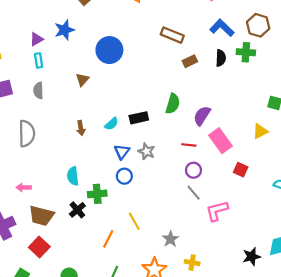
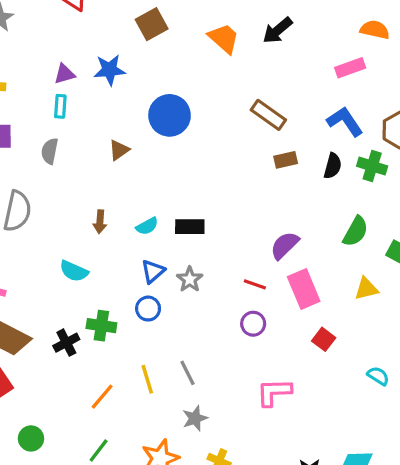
green semicircle: (173, 104) -> (356, 231), moved
cyan semicircle: (73, 176) -> (74, 271), moved, turned -72
gray line: (194, 193) -> (188, 373), moved

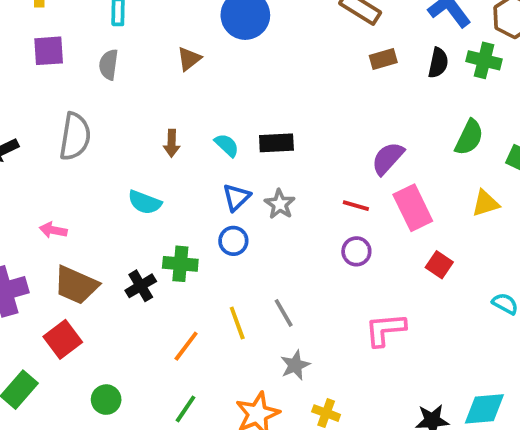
cyan semicircle: (147, 226) -> (227, 145), turned -105

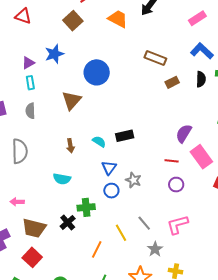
brown triangle: (189, 59) -> (71, 100), size x1.5
gray star: (280, 204) -> (133, 180), moved
pink L-shape: (385, 330) -> (178, 225), moved

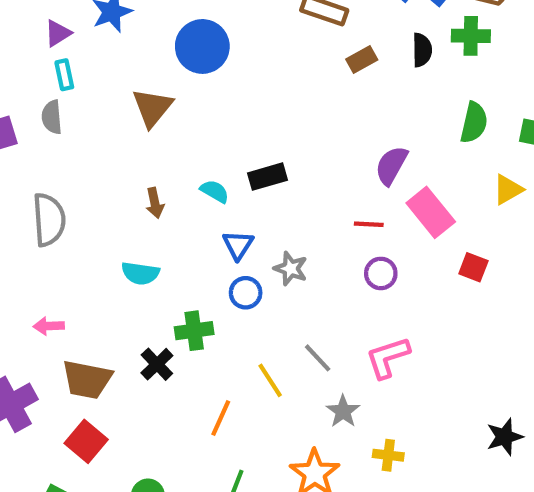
gray semicircle: (30, 111) -> (52, 117), moved

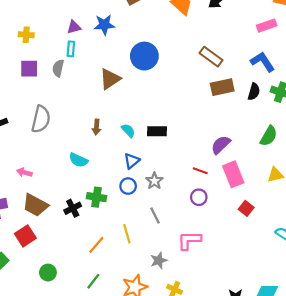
brown rectangle: (362, 60) -> (222, 87), size x1.5
gray line: (318, 358) -> (155, 215), moved

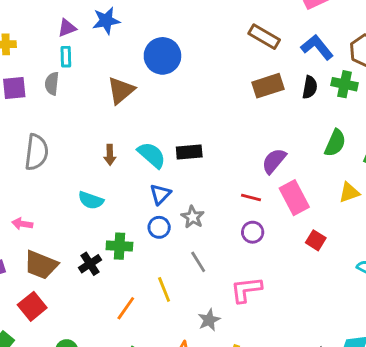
brown rectangle: (211, 57) -> (264, 37), moved
cyan semicircle: (128, 130) -> (152, 155), size x1.5

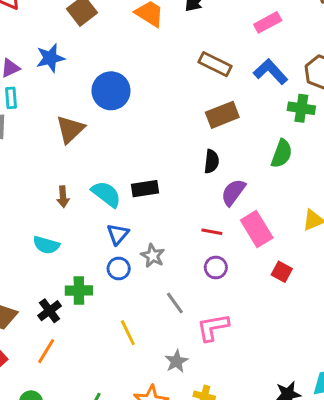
black semicircle: (310, 87) -> (212, 161), moved
green semicircle: (335, 143) -> (282, 154), moved
gray line: (198, 262) -> (175, 303), moved
orange line: (126, 308) -> (46, 351), moved

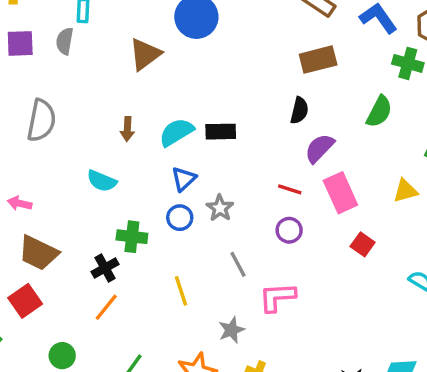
cyan semicircle: (106, 194) -> (176, 132), turned -76
black cross: (50, 311) -> (105, 268), moved
orange line: (46, 351) -> (106, 307), moved

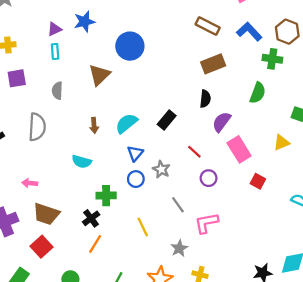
gray semicircle: (65, 41) -> (57, 91), moved
black rectangle: (221, 132) -> (167, 120), moved, turned -42
red line: (290, 189) -> (194, 152), moved, turned 32

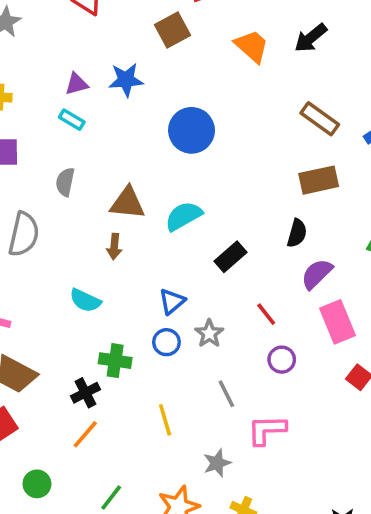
cyan rectangle: (55, 52) -> (72, 120), turned -64
brown triangle: (99, 75) -> (127, 203), moved, turned 40
cyan semicircle: (126, 123) -> (184, 216), moved

